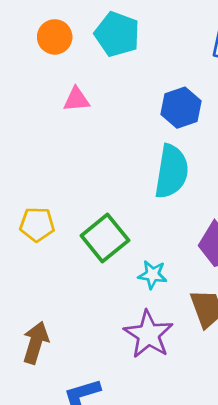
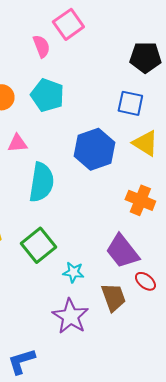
blue hexagon: (181, 108) -> (94, 149), size x1.4
cyan semicircle: (172, 171) -> (41, 182), moved

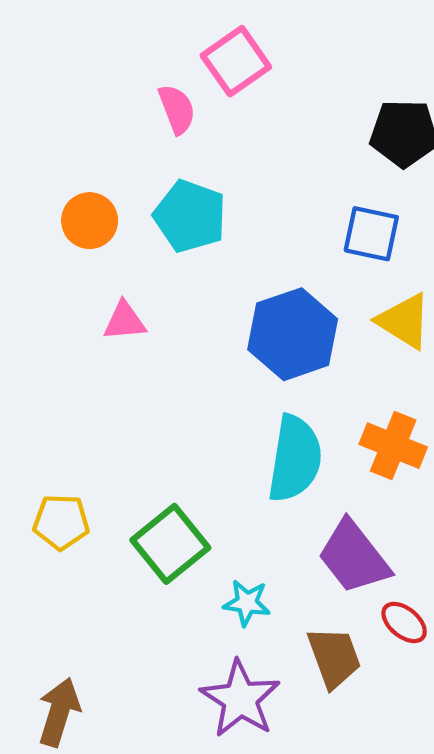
cyan semicircle: (41, 182) -> (295, 459), moved

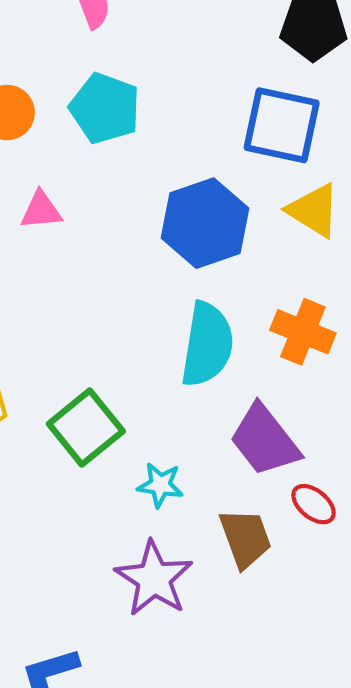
blue square: (371, 234) -> (282, 125), size x1.4

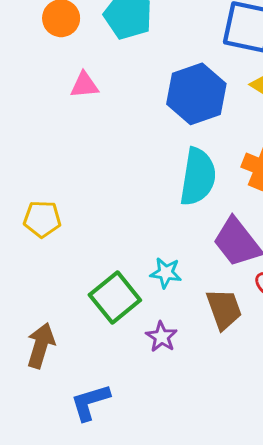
green square: (86, 427) -> (115, 297), moved
purple star: (154, 579) -> (161, 337), size x0.6

